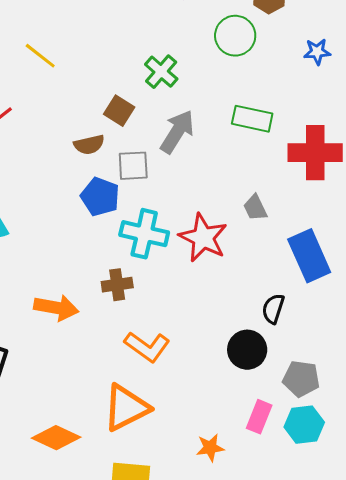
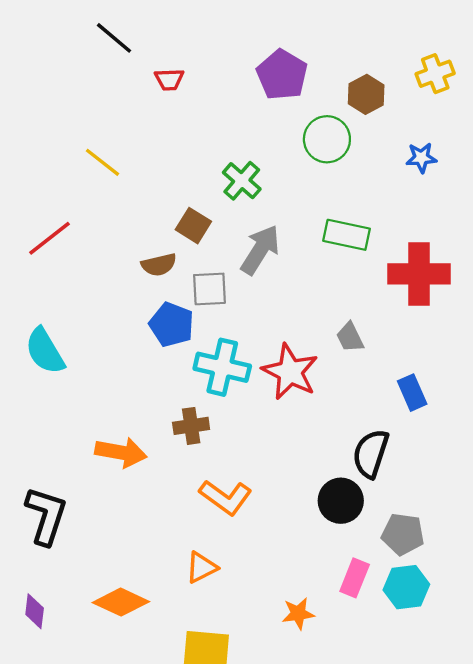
blue rectangle: (309, 256) -> (412, 393), size x0.6
black semicircle: (273, 309) -> (371, 454), size x1.4
orange triangle: (126, 408) -> (201, 568), size x0.6

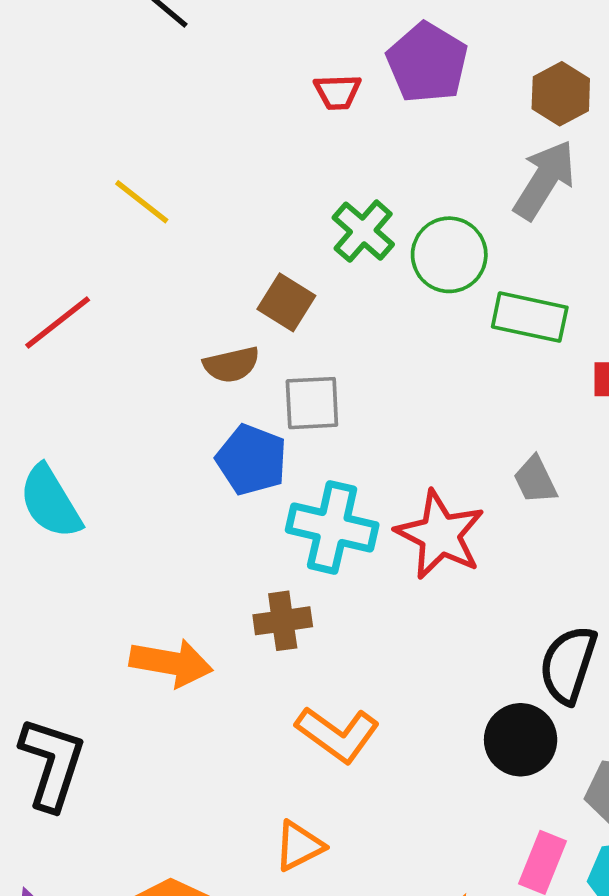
red trapezoid: (169, 79) -> (338, 92), moved
green circle: (327, 139) -> (449, 255), moved
gray arrow: (260, 250) -> (544, 180), moved

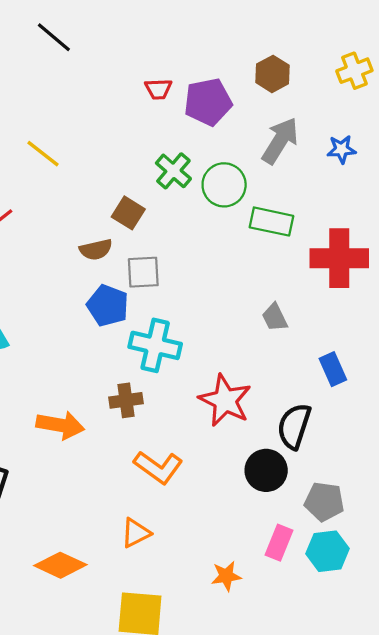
purple pentagon: (427, 63) -> (208, 102), moved, turned 30
brown hexagon: (561, 94) -> (273, 74), moved
red star: (440, 535) -> (225, 400), moved

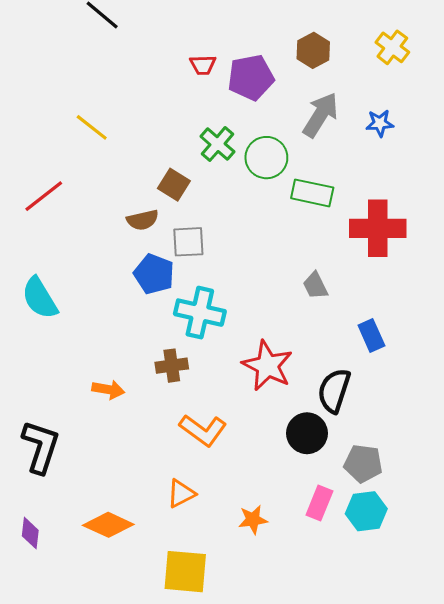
yellow cross: (354, 71) -> (392, 47), turned -32
orange arrow: (60, 425) -> (108, 390), size x0.7
orange star: (226, 576) -> (253, 520), moved

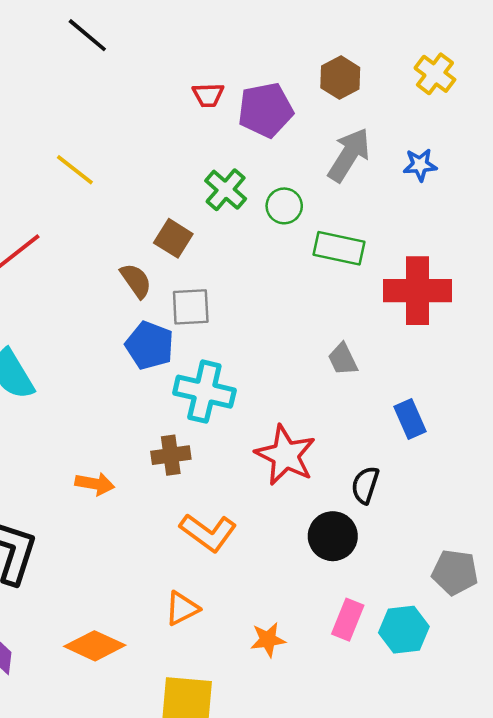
green circle: (266, 158) -> (284, 206), size x0.7
brown semicircle: (143, 220) -> (136, 281), turned -112
black semicircle: (334, 391) -> (365, 485), size x0.7
gray pentagon: (363, 463) -> (455, 572), moved

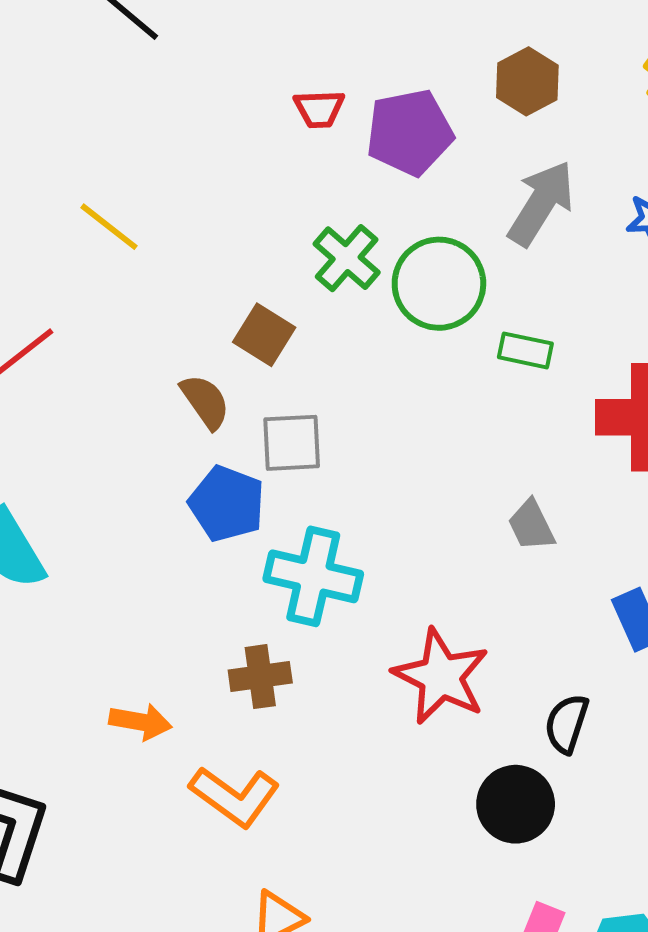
green circle: (284, 206) -> (439, 284), size x1.6
green rectangle: (339, 248) -> (525, 350), size x0.7
orange L-shape: (208, 532) -> (235, 796), moved

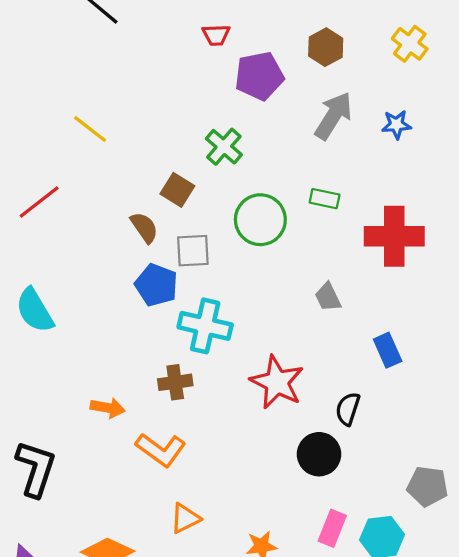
red trapezoid: (319, 109) -> (216, 35), moved
green circle: (439, 284) -> (260, 220), moved

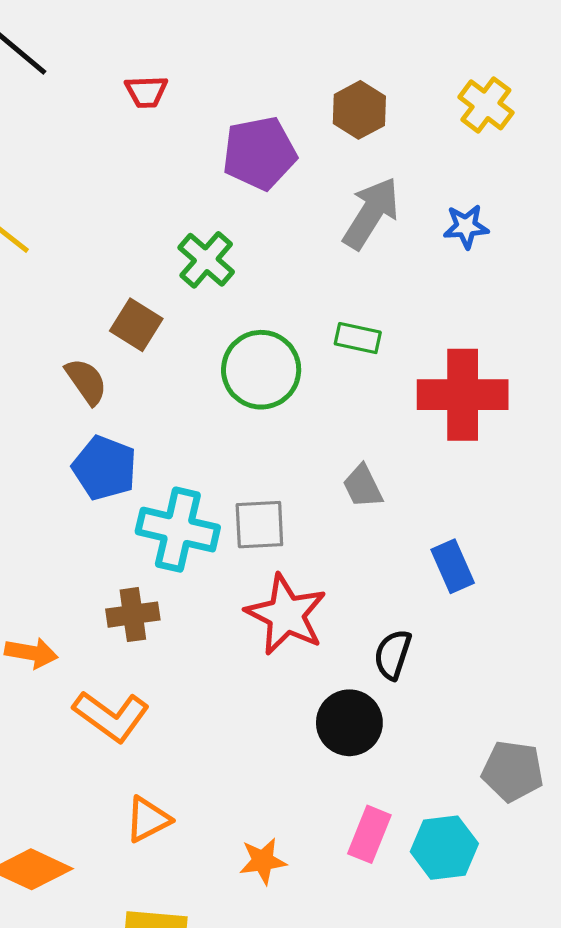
red trapezoid: (216, 35) -> (146, 92), moved
gray square: (193, 251) -> (259, 525), moved

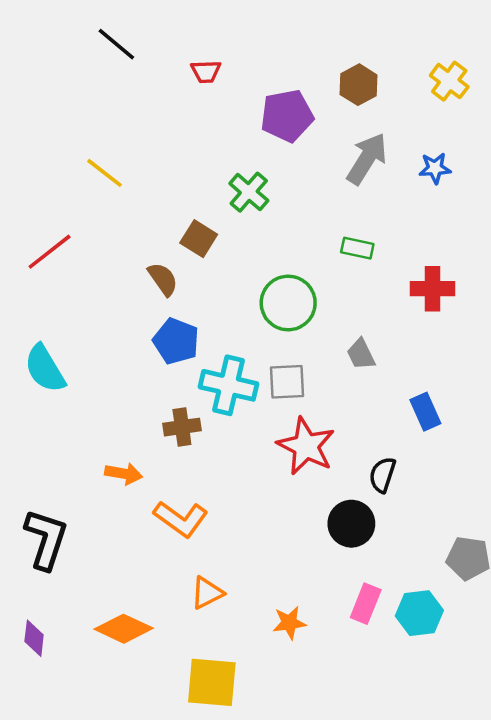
green circle: (261, 370) -> (288, 303), moved
red cross: (463, 395) -> (432, 289), size x0.7
brown cross: (133, 615) -> (182, 427), moved

